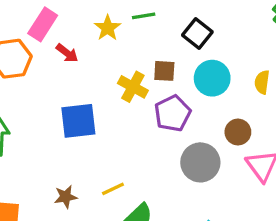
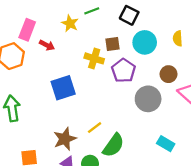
brown star: (66, 197) -> (65, 139), size x1.5

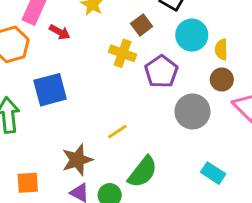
yellow semicircle: (178, 38) -> (221, 50), moved
brown square: (113, 44) -> (142, 25), moved, turned -32
blue square: (63, 88) -> (50, 90), moved
yellow line: (95, 128) -> (117, 132), moved

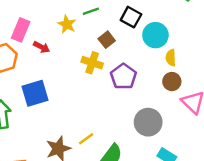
cyan circle: (192, 35) -> (155, 35), moved
gray circle: (192, 111) -> (148, 122), moved
yellow line: (117, 132) -> (86, 139), moved

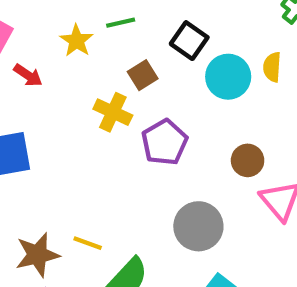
yellow semicircle: (171, 58) -> (272, 67), moved
yellow line: (86, 139) -> (88, 243), turned 49

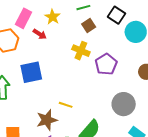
yellow star: (77, 41) -> (53, 17), moved
brown square: (143, 75) -> (89, 25), moved
yellow line: (88, 243) -> (66, 105), moved

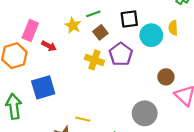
black square: (116, 15) -> (129, 19), turned -36
yellow star: (53, 17) -> (73, 25), moved
purple pentagon: (106, 64) -> (121, 54), moved

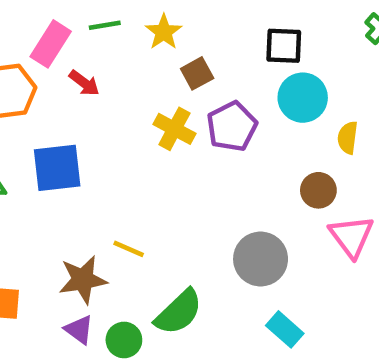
green line: (93, 14) -> (105, 25), moved
black square: (129, 19) -> (284, 46), moved
yellow star: (73, 25) -> (164, 32), moved
yellow semicircle: (173, 28) -> (348, 138), moved

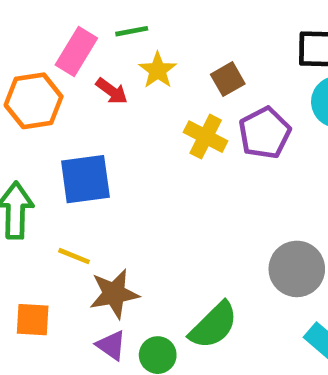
yellow star: (164, 32) -> (158, 70), moved
yellow line: (129, 249) -> (74, 256), moved

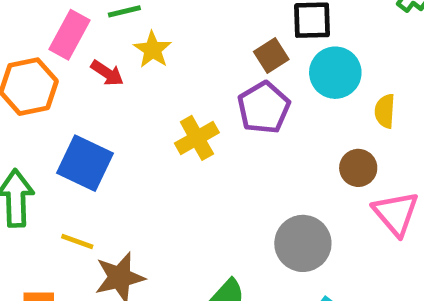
brown square: (228, 79) -> (271, 55), moved
yellow cross: (206, 137) -> (197, 138), moved, turned 36
blue square: (85, 179) -> (85, 163), turned 36

